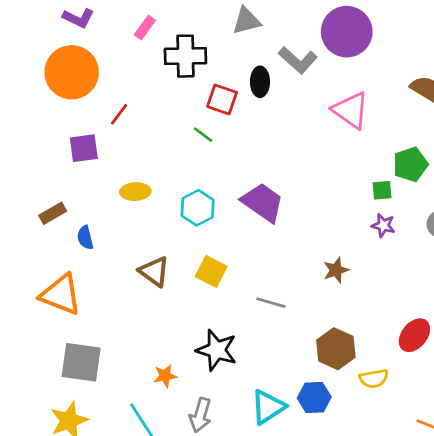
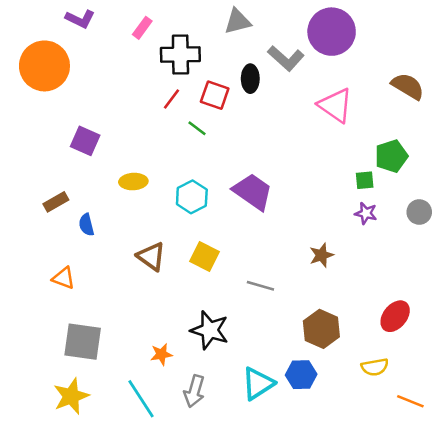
orange circle: (72, 72) -> (44, 66), moved
red line: (119, 114) -> (172, 99), moved
purple square: (84, 148) -> (85, 141), turned 32
orange triangle: (61, 295) -> (64, 278), size x0.6
yellow semicircle: (374, 379) -> (375, 367), moved

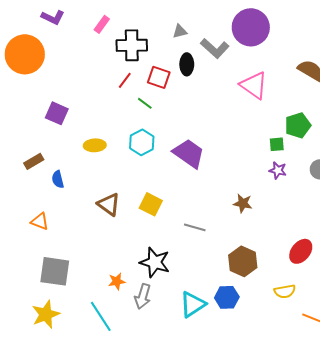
gray triangle: (238, 21) -> (180, 31), moved, size x0.7
cyan hexagon: (192, 197) -> (142, 142), moved
brown star: (321, 255) -> (243, 203), turned 30
gray arrow: (194, 391) -> (143, 296), moved

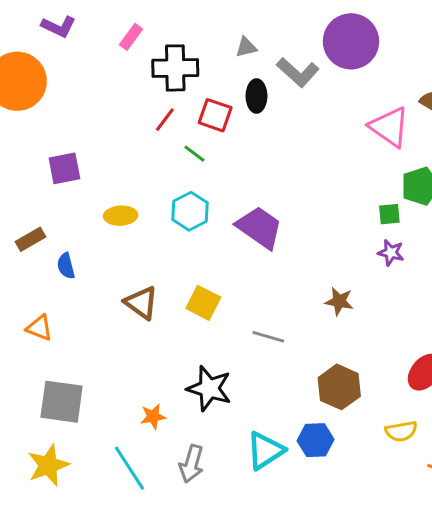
pink triangle: (254, 85) -> (389, 127), moved
purple square: (57, 113) -> (64, 168), turned -35
gray arrow: (143, 296) -> (191, 464), moved

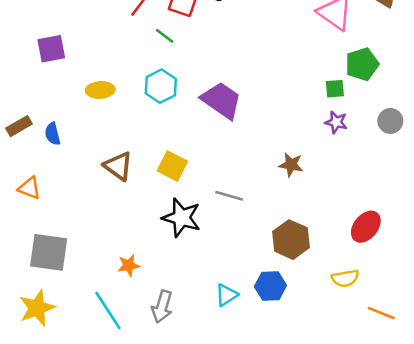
brown rectangle: (30, 239) -> (19, 126), moved
black star: (209, 388) -> (181, 218), moved
cyan triangle: (265, 450) -> (227, 295), size x0.7

